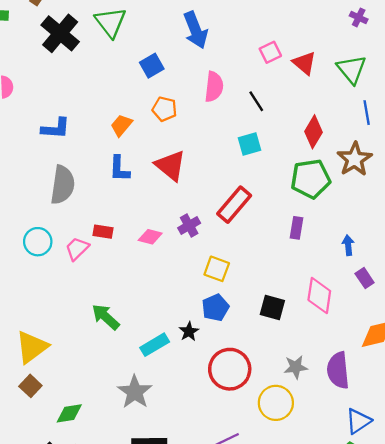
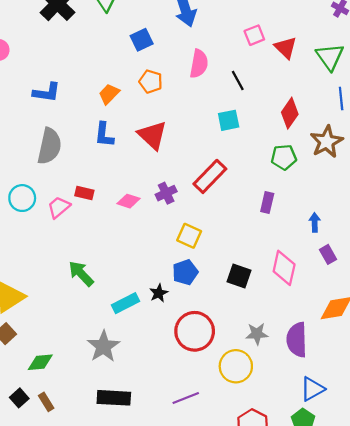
green pentagon: (311, 179) -> (284, 157), size x0.7

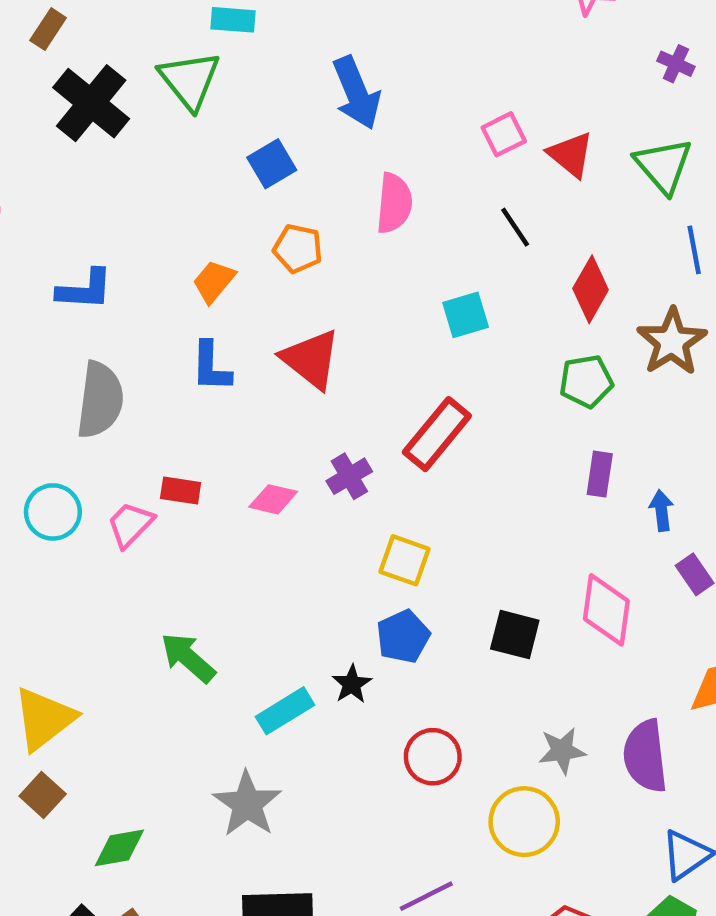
black line: (238, 80) -> (515, 227), moved
purple rectangle: (267, 203) -> (600, 474), moved
red circle: (195, 331) -> (433, 757), size x0.7

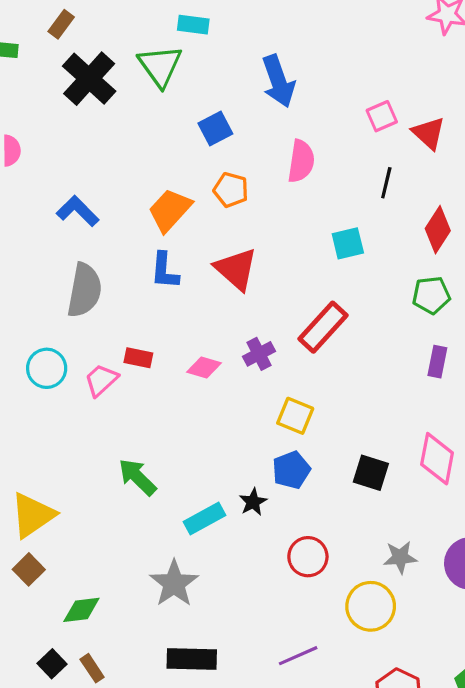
black line: (515, 227) -> (386, 183), turned 44
orange trapezoid: (214, 281) -> (170, 210), size x1.4
blue L-shape: (85, 290) -> (78, 211), turned -141

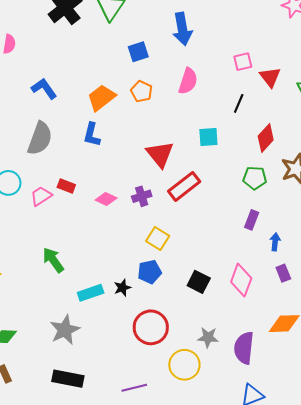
red triangle: (236, 269) -> (160, 154), moved
red circle: (308, 557) -> (151, 327), size x1.4

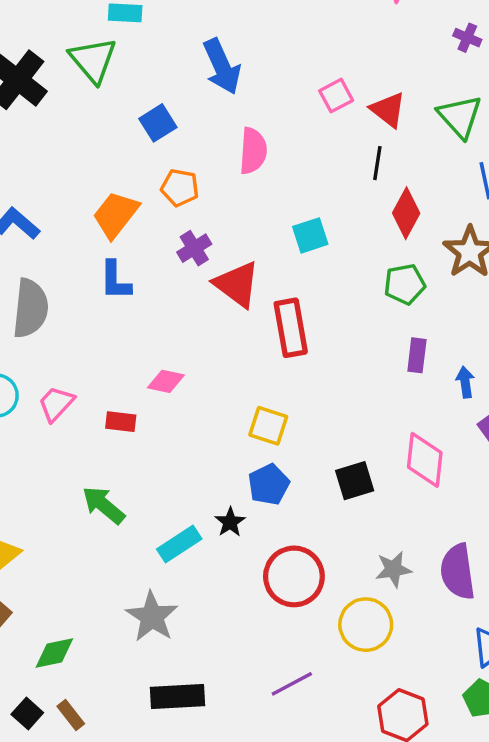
black line: (239, 103) -> (377, 163), moved
red rectangle: (66, 186) -> (121, 422), moved
red rectangle: (184, 186) -> (291, 328), turned -48
purple cross: (142, 196) -> (194, 248), moved
black square: (199, 282) -> (355, 481), turned -30

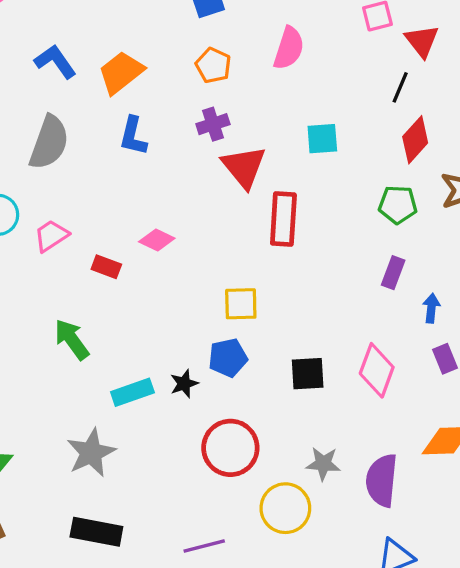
orange trapezoid: (116, 215) -> (121, 73), moved
yellow square: (268, 426) -> (241, 304), turned -33

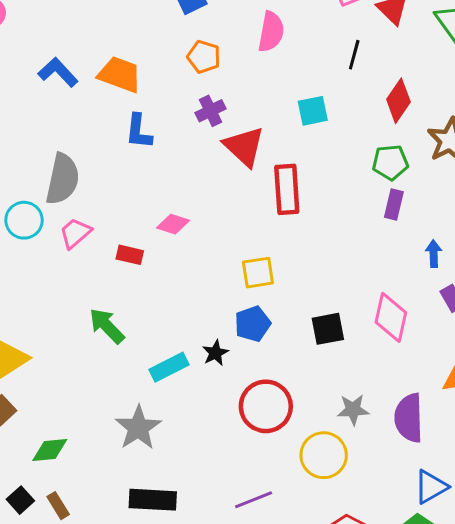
orange trapezoid: (121, 73) -> (120, 74), turned 66
black line: (400, 87) -> (354, 55), moved
gray semicircle: (49, 142) -> (63, 179), moved
purple rectangle: (393, 273) -> (394, 205), moved

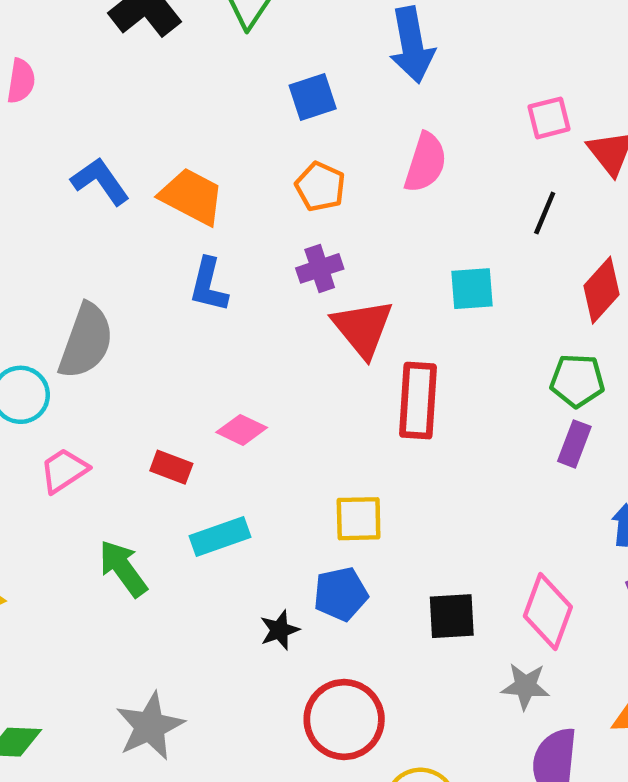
pink trapezoid: (75, 233) -> (64, 470), moved
cyan rectangle: (169, 367) -> (220, 537), moved
gray star: (353, 410) -> (525, 686), moved

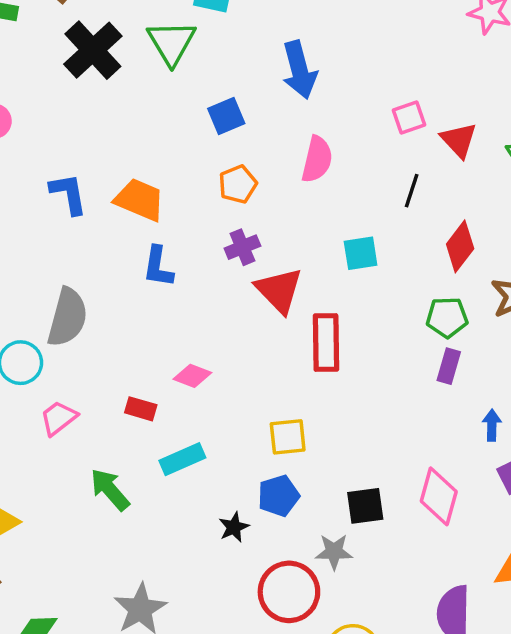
blue L-shape: (100, 181) -> (68, 194), turned 30
orange pentagon: (320, 187) -> (238, 184), turned 30
gray star: (525, 686) -> (334, 552), moved

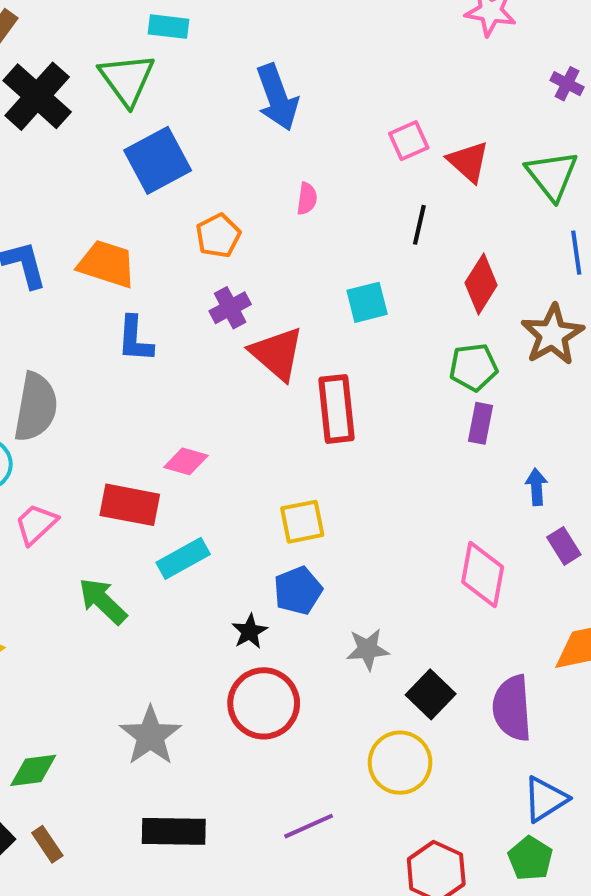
blue square: (226, 116) -> (158, 160), moved, size x1.5
pink semicircle: (317, 159) -> (307, 199), size x0.6
red rectangle: (141, 409) -> (130, 505), size x1.6
black square: (365, 506) -> (431, 694), moved, turned -33
red circle: (289, 592) -> (264, 703), moved

